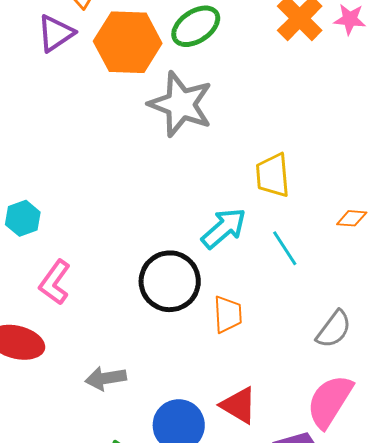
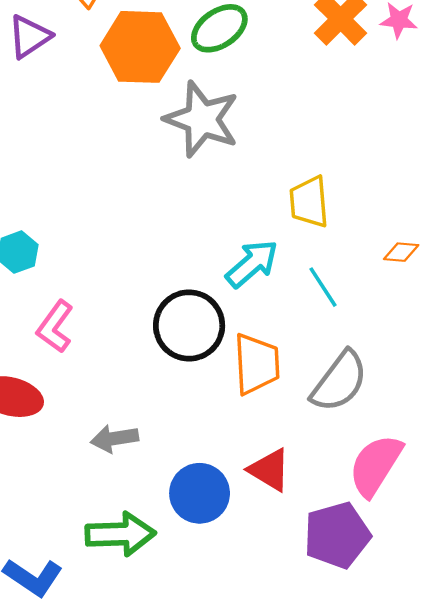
purple triangle: (56, 33) -> (29, 36), moved
orange trapezoid: (228, 314) -> (257, 364), size x1.4
gray semicircle: (334, 329) -> (339, 381), moved, size x1.4

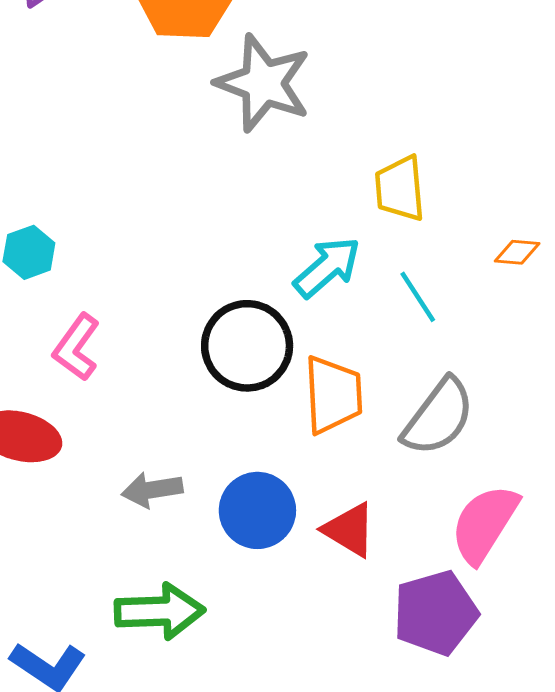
blue circle: (200, 493) -> (257, 510), moved

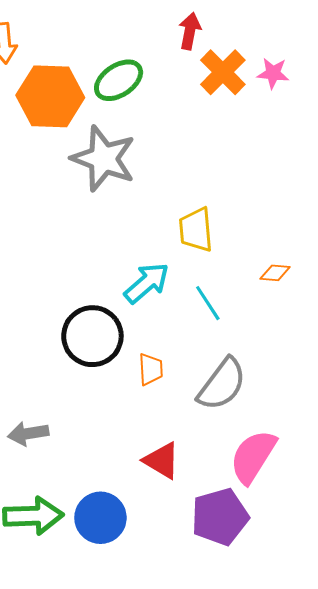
orange trapezoid: (333, 395) -> (151, 369), size x0.6
blue circle: (257, 510) -> (100, 518), moved

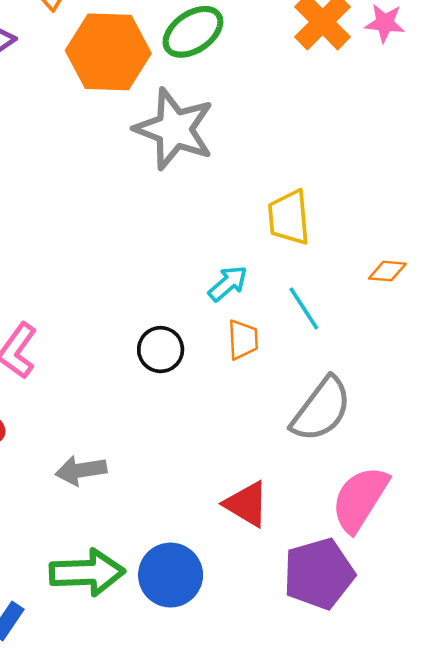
cyan arrow: (147, 283) -> (228, 284), size x0.7
black circle: (92, 336) -> (161, 350), size x0.6
orange trapezoid: (151, 369) -> (243, 340), moved

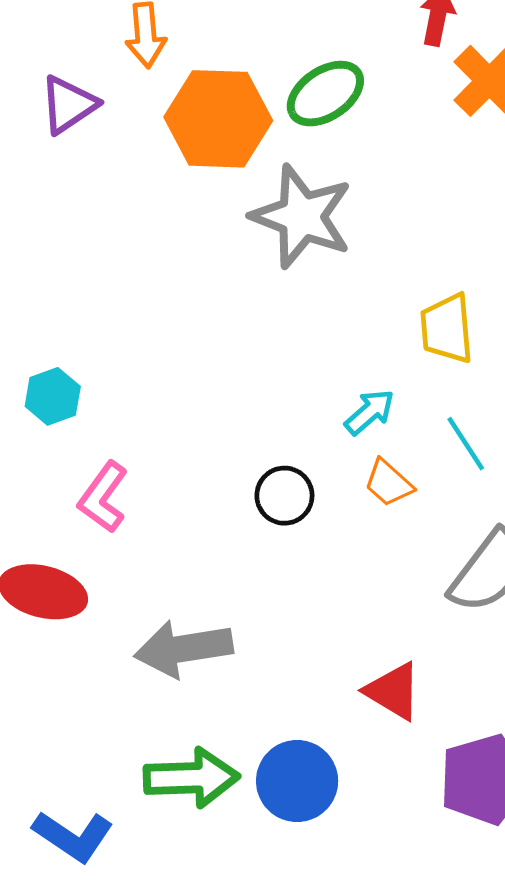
orange trapezoid: (243, 340) -> (388, 483), turned 135
gray arrow: (81, 470) -> (184, 649), size x1.5

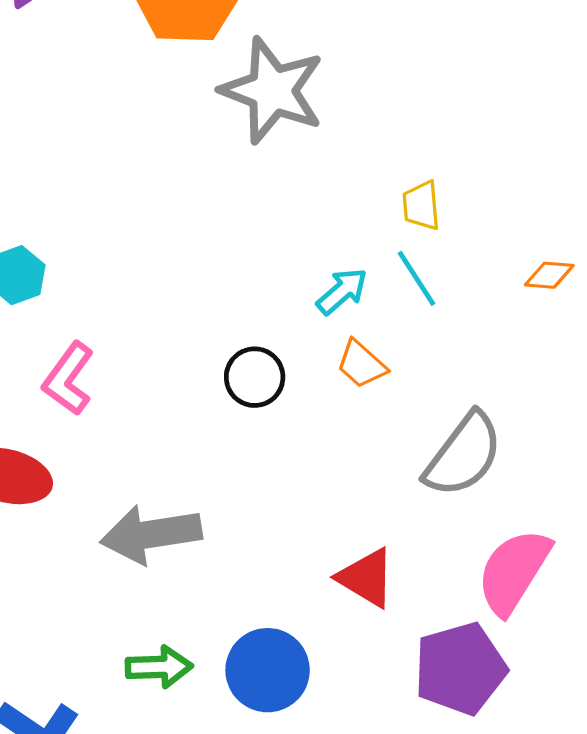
yellow trapezoid: (447, 328) -> (421, 206), size x0.7
cyan line: (466, 444) -> (416, 278), moved
green arrow: (191, 778) -> (159, 667), size x0.7

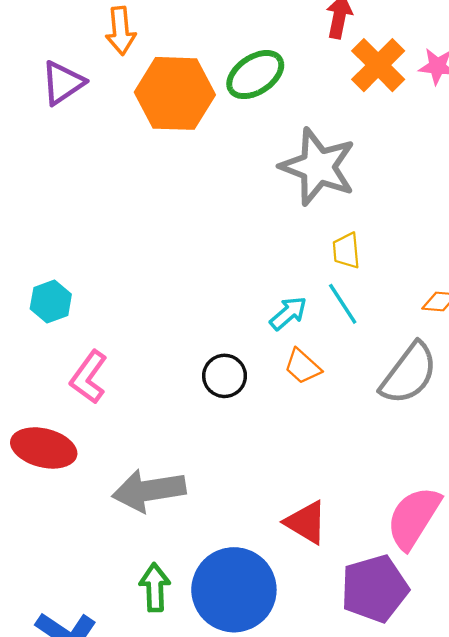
gray star: (272, 91) -> (318, 167), moved
gray semicircle: (463, 455) -> (409, 374), moved
green arrow: (159, 667) -> (155, 587), turned -90
blue circle: (268, 670) -> (234, 590), size x1.4

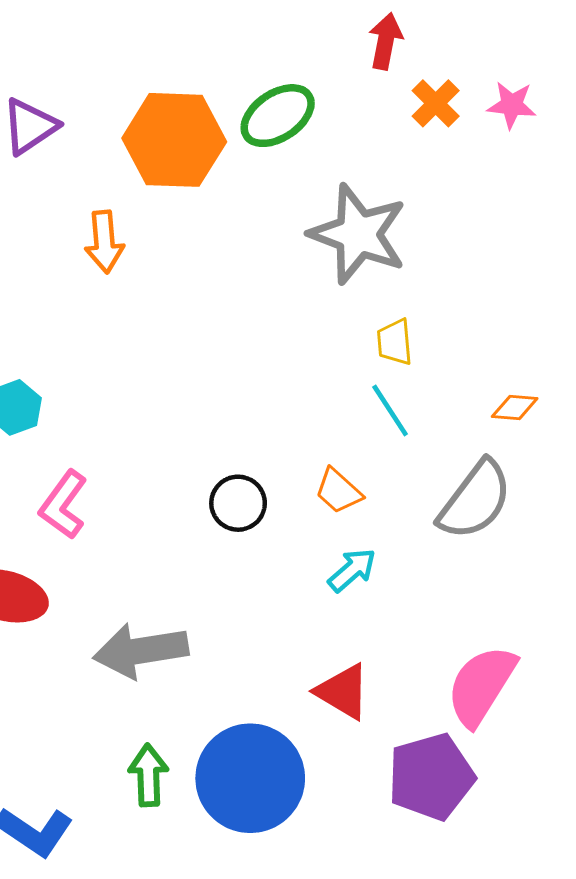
orange arrow: (121, 31) -> (104, 242), moved
orange cross: (378, 65) -> (436, 103), size x0.7
cyan arrow: (288, 313) -> (352, 570), moved

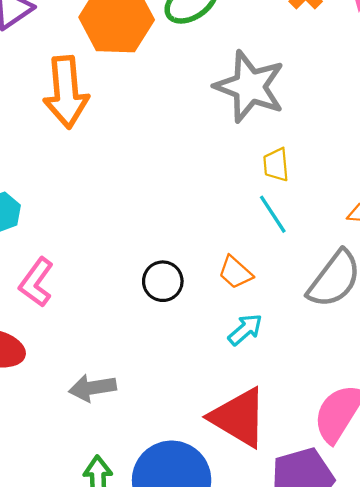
orange arrow: (104, 242) -> (66, 92), size x1.6
gray arrow: (141, 651) -> (92, 388), size x0.7
red triangle: (343, 692) -> (239, 418), size x1.5

